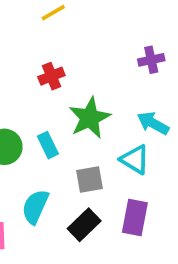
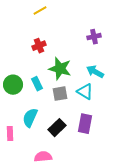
green star: (90, 118) -> (60, 69), turned -30
gray square: (90, 179) -> (60, 94), moved

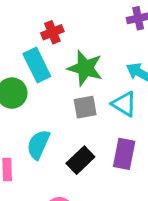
cyan rectangle: (37, 84) -> (37, 65), moved, size x1.5

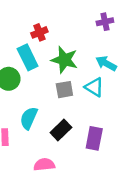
purple rectangle: (124, 154) -> (94, 138), moved

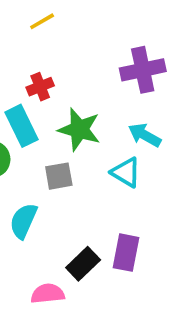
purple cross: (105, 22) -> (143, 70), size x1.6
gray square: (64, 90) -> (59, 176), moved
black rectangle: (61, 130) -> (83, 264), moved

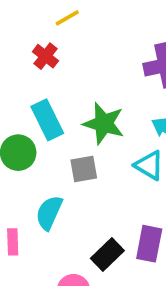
red cross: (40, 87) -> (45, 56), moved, turned -30

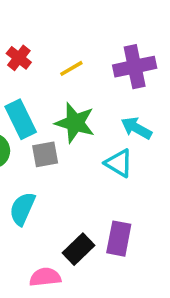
yellow line: (67, 18) -> (71, 68), moved
gray square: (84, 169) -> (45, 154), moved

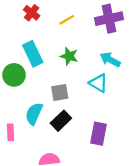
green star: (75, 123) -> (69, 56), size x0.7
gray square: (45, 154) -> (60, 93), moved
black rectangle: (78, 249) -> (61, 121), moved

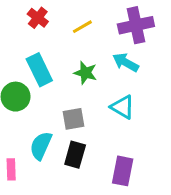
cyan arrow: (110, 60) -> (126, 62), moved
black rectangle: (61, 121) -> (75, 155), turned -30

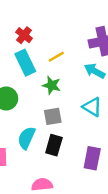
yellow line: (82, 27) -> (56, 57), moved
cyan rectangle: (39, 70) -> (25, 63), moved
green star: (85, 73) -> (52, 85), moved

